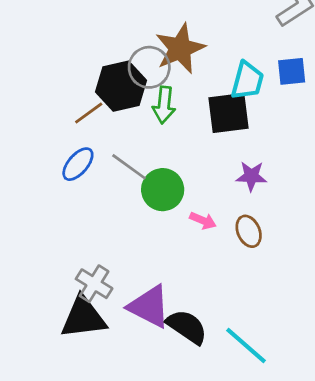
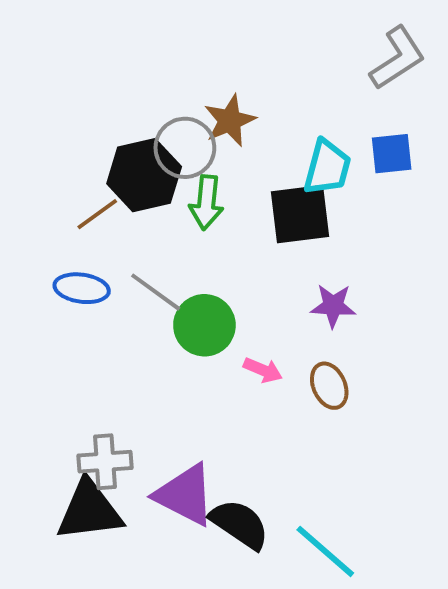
brown star: (180, 49) -> (230, 121), size x0.7
blue ellipse: (78, 164) -> (82, 288), turned 57
gray cross: (94, 284) -> (105, 462), turned -36

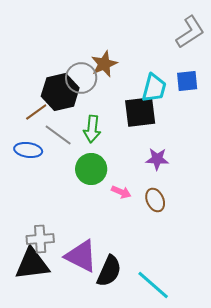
green arrow: (206, 202) -> (92, 129), moved
gray line: (156, 292) -> (58, 135), moved
black semicircle: (240, 524) -> (109, 271), turned 80

